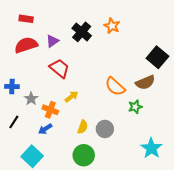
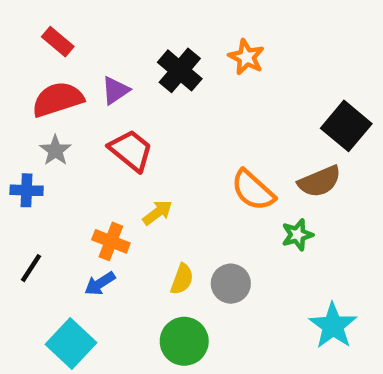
red rectangle: (26, 19) -> (58, 42), turned 32
gray star: (31, 99) -> (55, 150), moved

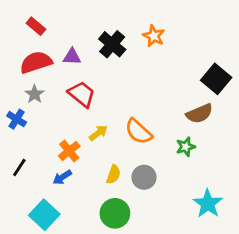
purple triangle: (115, 90) -> (72, 57), turned 36
blue cross: (27, 190) -> (17, 119), turned 30
orange semicircle: (253, 190) -> (138, 132), moved
orange cross: (111, 241) -> (69, 151), turned 30

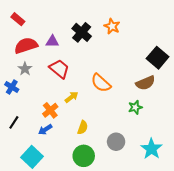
red rectangle: (36, 26) -> (18, 19), moved
orange semicircle: (138, 132) -> (101, 83), moved
gray circle: (144, 177) -> (116, 142), moved

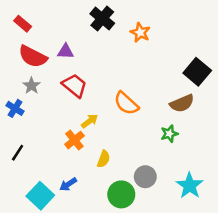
black cross: (82, 32) -> (102, 19), moved
red semicircle: (26, 46) -> (33, 57), turned -135
orange cross: (50, 110) -> (74, 140), moved
blue arrow: (45, 130) -> (68, 184), moved
green circle: (84, 156) -> (121, 194), moved

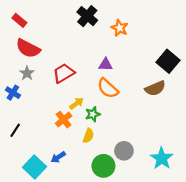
purple triangle: (66, 51) -> (106, 65), moved
red trapezoid: (74, 86) -> (64, 73), turned -70
green star: (169, 134) -> (93, 114), moved

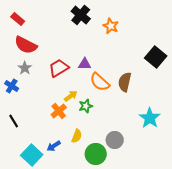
purple triangle: (106, 65) -> (85, 64), moved
brown semicircle: (155, 88) -> (125, 82), moved, turned 126
black line: (15, 130) -> (14, 121), turned -64
yellow semicircle: (88, 136) -> (77, 136), moved
cyan star: (162, 158) -> (150, 118), moved

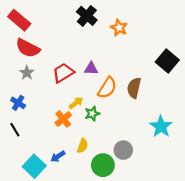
red rectangle: (18, 19) -> (19, 20), size x1.5
orange semicircle: (100, 82) -> (107, 88), turned -100
blue cross: (12, 86) -> (18, 103), moved

